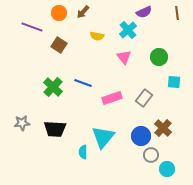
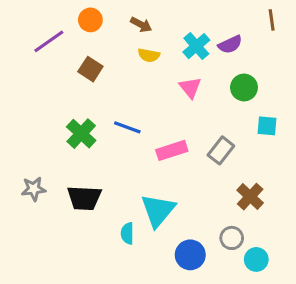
brown arrow: (83, 12) -> (141, 25), moved, turned -104
purple semicircle: (144, 12) -> (230, 44), moved
purple line: (32, 27) -> (49, 41), turned -55
blue circle: (141, 136) -> (190, 255), moved

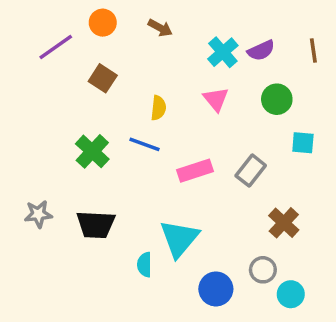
brown line: (272, 20) -> (313, 50), moved
yellow semicircle: (149, 55) -> (158, 108), moved, turned -95

